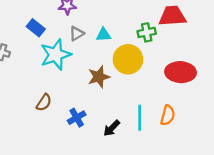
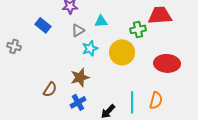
cyan triangle: (103, 35) -> (101, 21), moved
cyan star: (56, 55) -> (90, 48), moved, size x0.6
brown star: (99, 77) -> (80, 77), moved

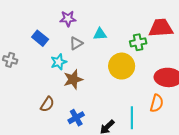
cyan star: (90, 48) -> (59, 62), moved
brown star: (80, 77) -> (73, 79), moved
orange semicircle: (156, 100) -> (157, 103), moved

